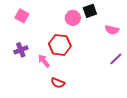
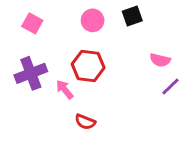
pink circle: (73, 18) -> (93, 20), moved
pink semicircle: (112, 30) -> (160, 60), moved
purple cross: (21, 50) -> (31, 73), size x1.5

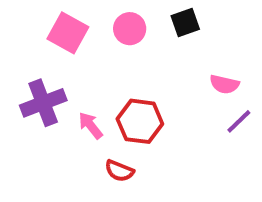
pink square: (32, 23) -> (68, 33), moved, size x1.4
red hexagon: (88, 66) -> (140, 121), moved

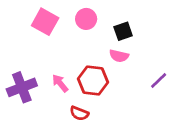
black square: (185, 22) -> (123, 31), moved
pink semicircle: (224, 84) -> (119, 56), moved
purple cross: (43, 103) -> (22, 87), moved

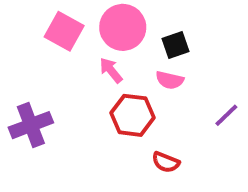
pink circle: (86, 19) -> (123, 27), size x1.5
pink arrow: (60, 83) -> (111, 70), moved
red semicircle: (79, 113) -> (166, 162), moved

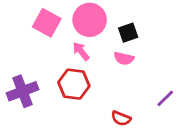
red hexagon: (133, 115) -> (74, 84), moved
purple line: (226, 115) -> (165, 98), moved

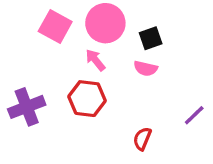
red semicircle: (121, 118) -> (142, 139), turned 90

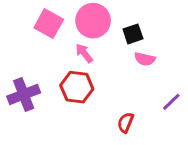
pink semicircle: (146, 68) -> (145, 59), moved

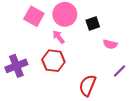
pink semicircle: (145, 59) -> (110, 44), moved
red semicircle: (126, 123) -> (88, 85), size x1.5

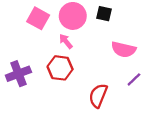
black square: (93, 24) -> (104, 14), moved, turned 32
pink semicircle: (110, 44) -> (124, 49), size x1.5

